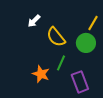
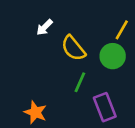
orange star: (41, 74) -> (35, 112), moved

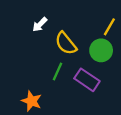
green line: (80, 82) -> (57, 72), moved
purple rectangle: (105, 107) -> (87, 80), moved, turned -35

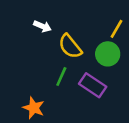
white arrow: (40, 24) -> (42, 26), turned -112

